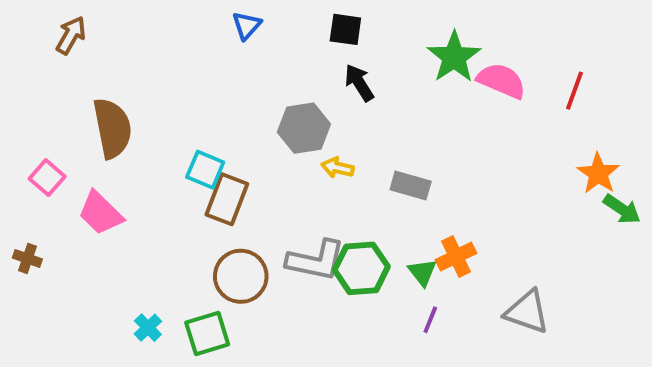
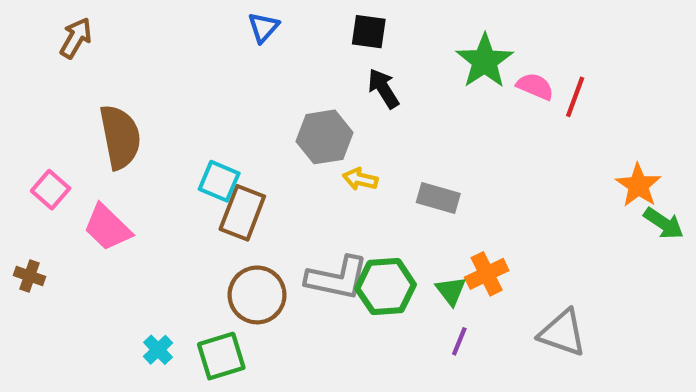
pink semicircle: (501, 81) -> (535, 86), size x0.7
red line: (574, 91) -> (575, 97), moved

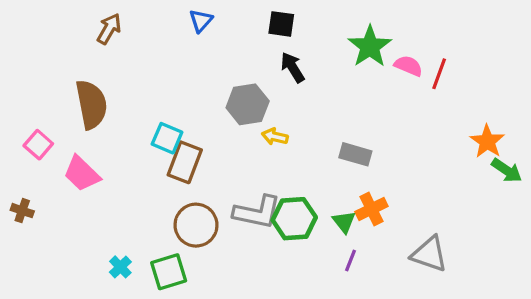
brown arrow: (76, 38) -> (109, 29), moved
gray rectangle: (438, 198) -> (355, 154), moved

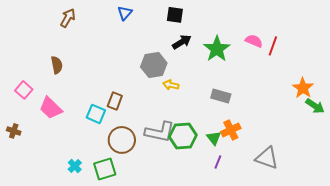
green star: (370, 46) -> (217, 49), moved
black arrow: (293, 67) -> (182, 42), turned 90
brown semicircle: (91, 104) -> (57, 65), size x0.6
cyan square: (167, 138) -> (96, 114), moved
brown rectangle: (185, 162) -> (115, 101), size x0.7

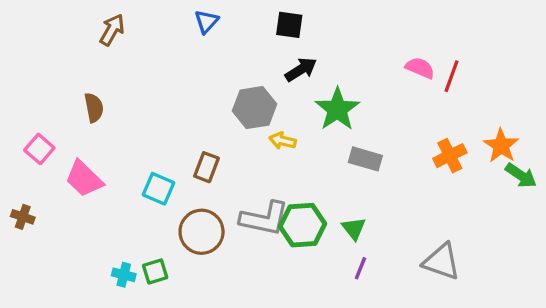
green star: (217, 49) -> (337, 109), moved
brown rectangle: (115, 101) -> (206, 167), moved
orange cross: (231, 130) -> (450, 156), moved
cyan cross: (75, 166) -> (124, 275), turned -32
green square: (105, 169) -> (155, 271), moved, size x0.7

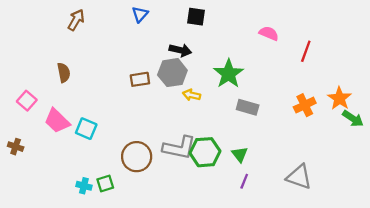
pink semicircle: (420, 68) -> (269, 33), moved
black arrow: (301, 70) -> (180, 50), moved, turned 45
brown rectangle: (206, 167) -> (140, 79), moved, turned 60
cyan square: (158, 189) -> (86, 129), moved

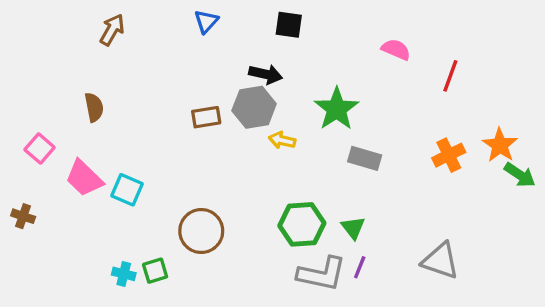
gray L-shape: (179, 148) -> (322, 274), moved

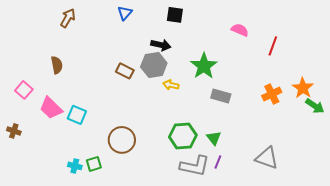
brown rectangle: (206, 117) -> (125, 71), turned 36

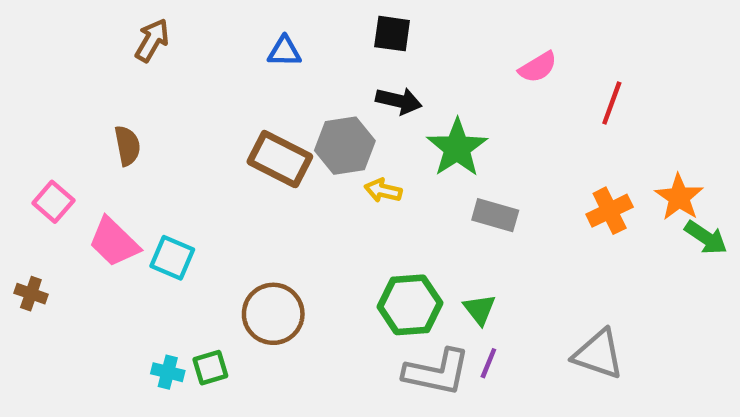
blue triangle: (125, 13) -> (284, 51), moved, turned 49
pink semicircle: (240, 30) -> (538, 67), turned 126
black arrow: (161, 45) -> (399, 101), moved
brown rectangle: (125, 71) -> (280, 159), size x1.5

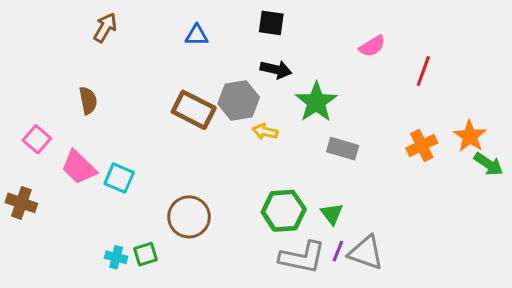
brown cross: (31, 294) -> (21, 203), size x1.4
gray triangle: (598, 354) -> (366, 253), moved

